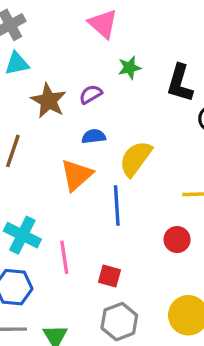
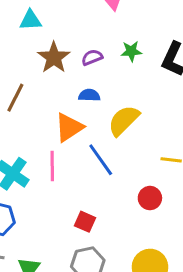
green star: (129, 68) -> (131, 51), moved
blue line: (117, 205) -> (101, 160), turned -40
pink line: (64, 257) -> (52, 166), moved

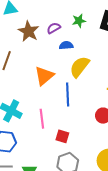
blue semicircle: (89, 95) -> (66, 45), moved
blue line: (101, 160) -> (68, 94), turned 40
pink line: (52, 166) -> (42, 119), moved

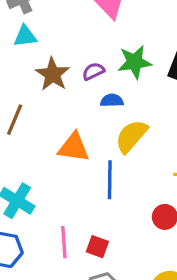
green star: (79, 21) -> (135, 62), size x1.5
orange triangle: (44, 76) -> (74, 147), turned 45
pink line: (42, 119) -> (64, 242), moved

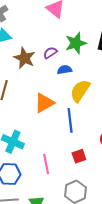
orange triangle: (74, 147) -> (44, 103), turned -30
red square: (97, 247) -> (79, 156), moved, turned -32

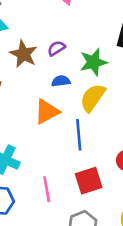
green star: (76, 43) -> (93, 62), moved
blue semicircle: (65, 70) -> (61, 81), moved
red square: (79, 156) -> (89, 181), size x1.5

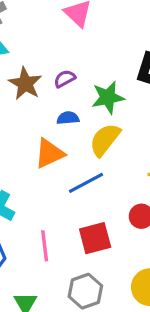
blue line: (79, 135) -> (86, 183), turned 64

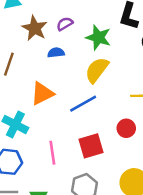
green star: (108, 97) -> (98, 37), turned 30
blue semicircle: (68, 118) -> (56, 53), moved
orange triangle: (49, 153) -> (42, 93), moved

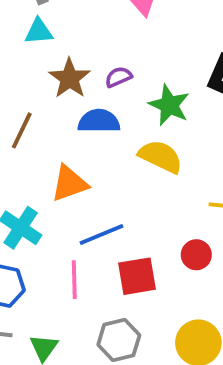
blue semicircle: (56, 53) -> (99, 121), size x1.5
yellow semicircle: (97, 70) -> (161, 157), turned 72
blue line: (83, 104) -> (102, 234), moved

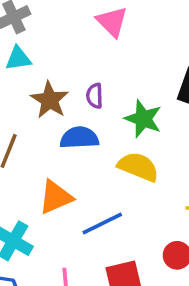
purple semicircle: (118, 77) -> (95, 96), turned -65
blue line: (102, 234) -> (102, 223), moved

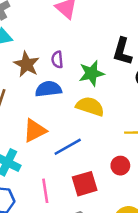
green star: (143, 119) -> (92, 73), turned -30

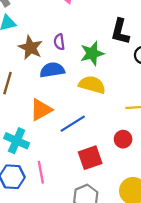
pink line: (45, 191) -> (41, 172), moved

